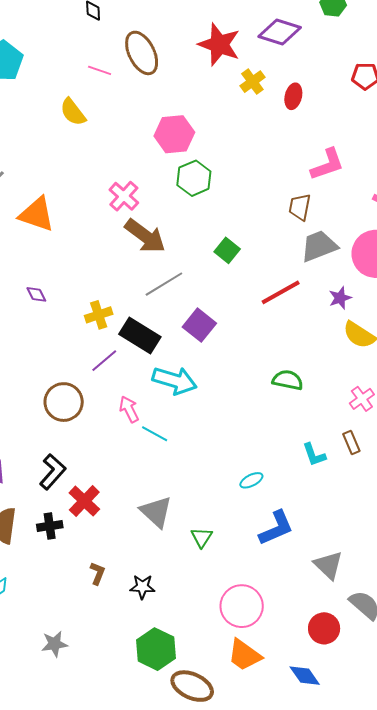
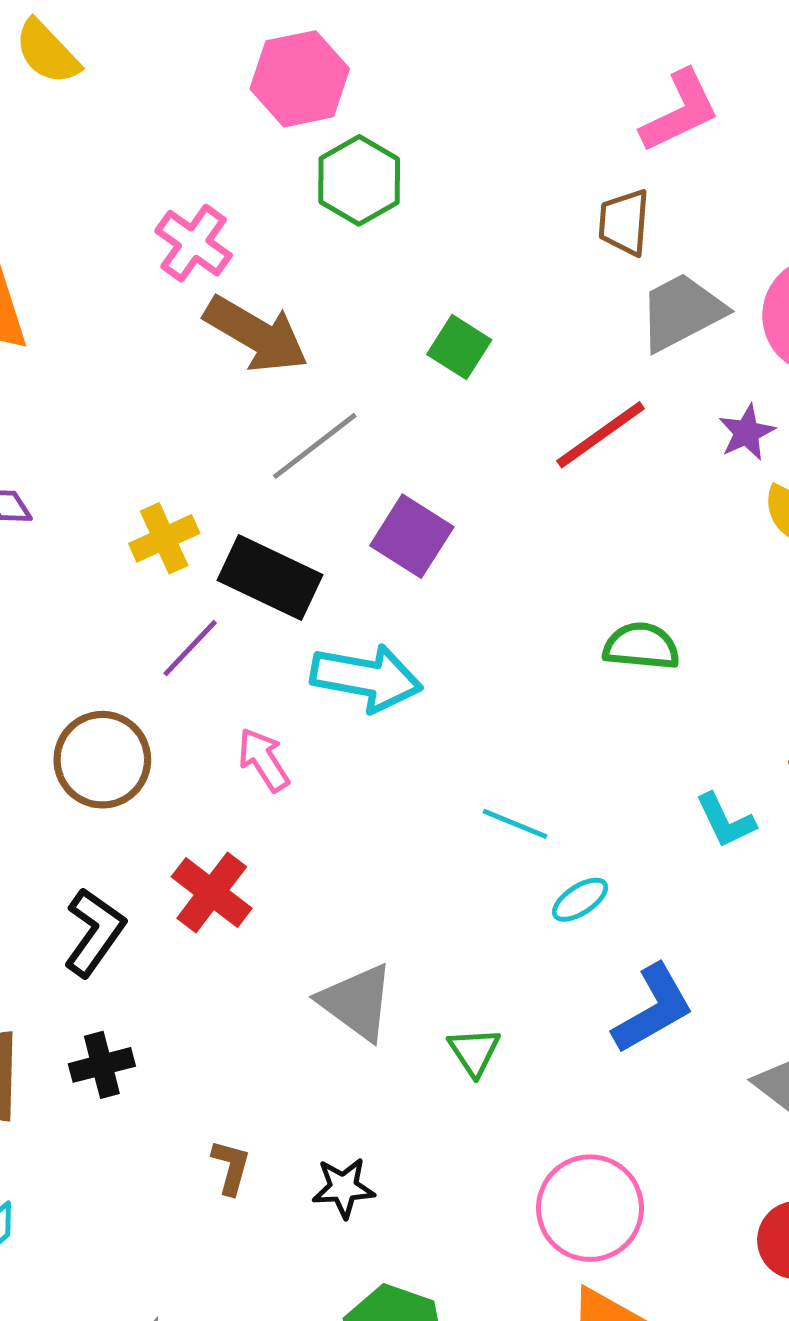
cyan line: (155, 434) -> (515, 824), moved
red cross: (84, 501) -> (212, 893), moved

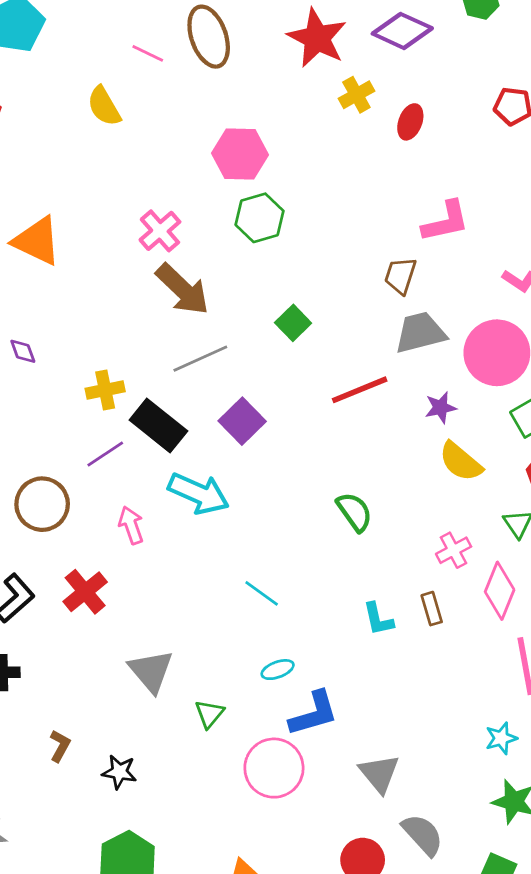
green semicircle: (641, 646) -> (355, 512), turned 36
cyan ellipse: (580, 900) -> (278, 670), moved
pink circle: (590, 1208) -> (274, 768), moved

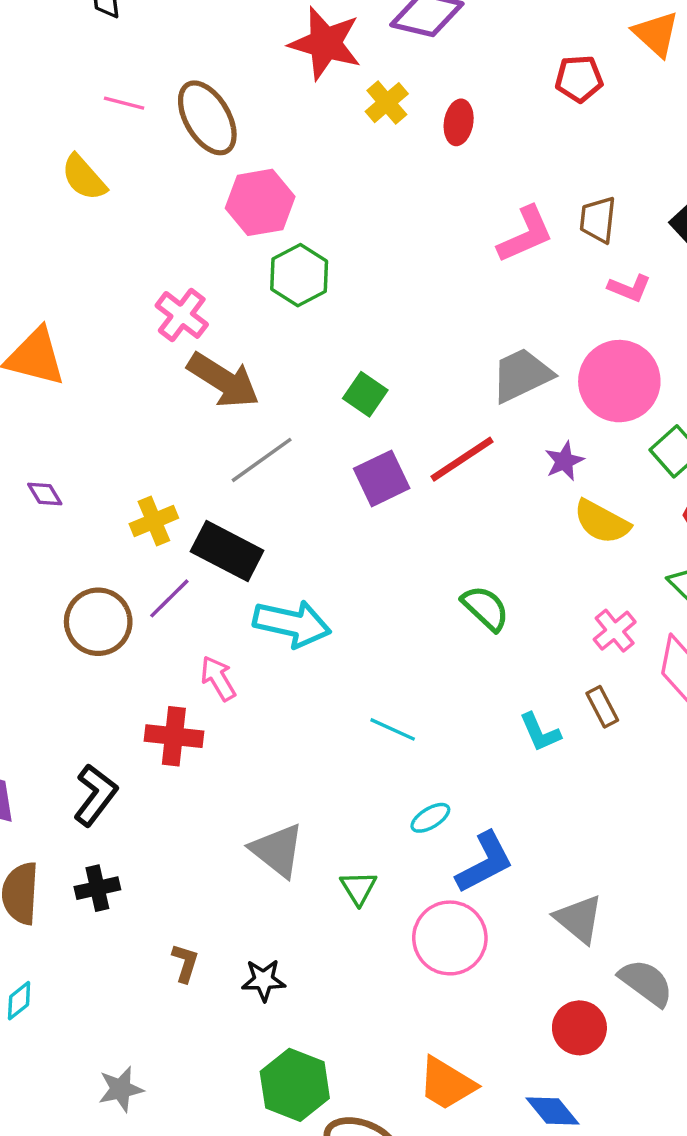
brown ellipse: (209, 37) -> (207, 118), moved
brown trapezoid: (400, 276) -> (598, 220), moved
purple square: (242, 421) -> (382, 478), moved, turned 30
brown circle: (42, 504) -> (98, 622), moved
red cross: (85, 592) -> (174, 736), moved, turned -33

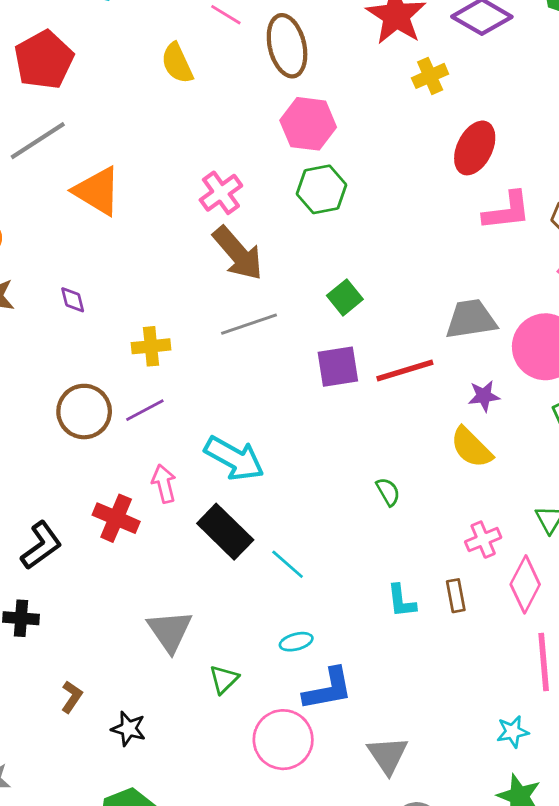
red ellipse: (459, 122) -> (475, 148), moved, size x1.5
yellow semicircle: (602, 522) -> (471, 447), moved
black rectangle: (227, 551) -> (225, 532), moved
green semicircle: (485, 608) -> (388, 492), size x0.7

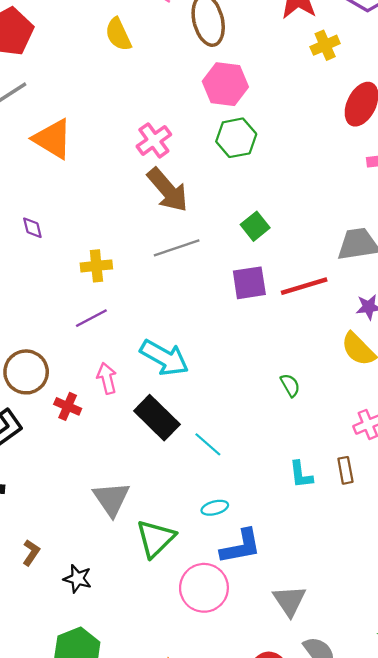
brown circle: (84, 412) -> (26, 372), moved
red cross: (116, 518) -> (68, 406), size x0.7
green triangle: (224, 679) -> (156, 538), size x1.6

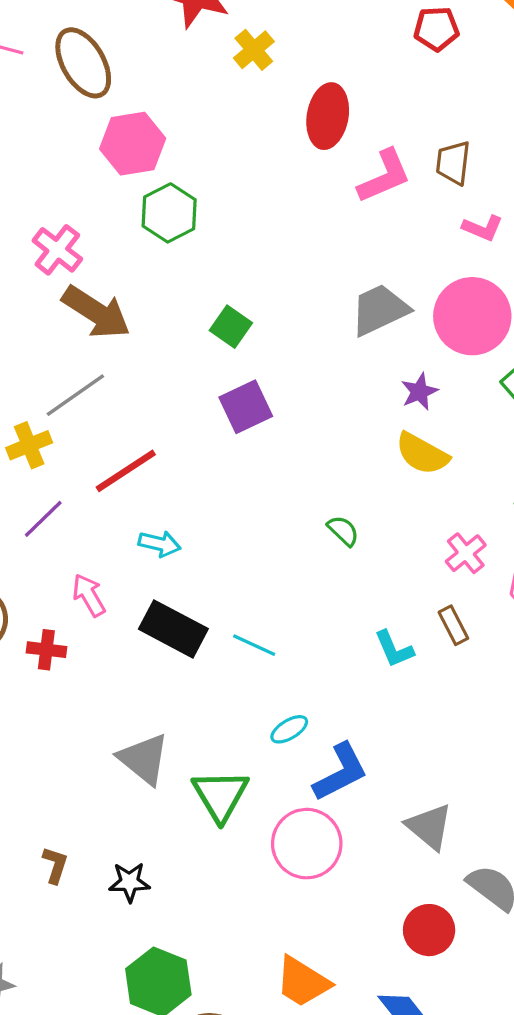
gray line: (177, 248) -> (75, 395), moved
red line: (304, 286) -> (126, 471), moved
cyan arrow: (164, 358) -> (160, 544), size x0.6

